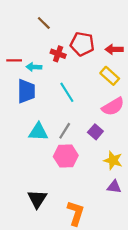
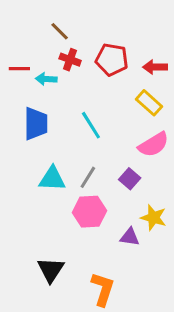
red cross: (58, 54) -> (70, 60), moved
red line: (14, 60) -> (19, 69), moved
cyan arrow: (34, 67) -> (46, 79), moved
purple triangle: (114, 187) -> (130, 237), moved

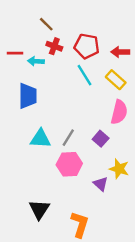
cyan line: (91, 125) -> (84, 75), moved
pink semicircle: (153, 145) -> (119, 112), turned -45
purple triangle: (130, 237) -> (101, 184), turned 35

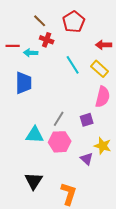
red pentagon: (87, 46) -> (74, 22), moved, turned 30
cyan triangle: (40, 139) -> (35, 135), moved
purple square: (101, 139) -> (87, 120), turned 32

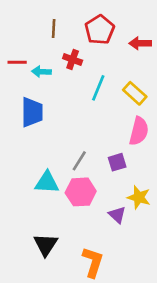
brown line: (40, 21) -> (54, 28), turned 48
red cross: (47, 40) -> (73, 59), moved
red arrow: (104, 45) -> (140, 43), moved
cyan line: (73, 65) -> (98, 88), turned 54

